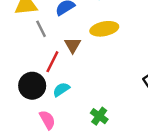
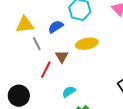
black circle: (32, 86) -> (19, 96), moved
cyan semicircle: (61, 90) -> (69, 92), moved

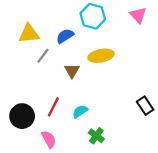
gray line: (37, 44) -> (43, 56), turned 64
red line: (46, 70) -> (53, 107), moved

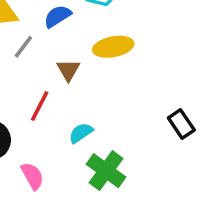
red line: (53, 107) -> (40, 106), moved
green cross: (96, 136) -> (106, 171), size x1.5

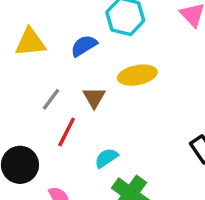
gray line: (23, 47) -> (51, 99), moved

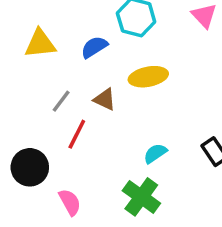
brown triangle: (94, 98) -> (105, 99), turned -35
cyan semicircle: (106, 158) -> (155, 153), moved

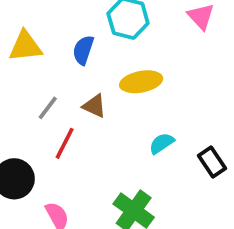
blue semicircle: (94, 47) -> (83, 50), turned -40
cyan semicircle: (155, 153) -> (162, 143), moved

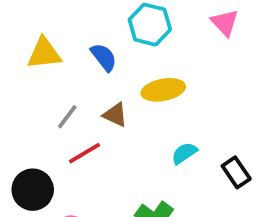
blue semicircle: (83, 50) -> (104, 57), turned 124
red line: (65, 143) -> (85, 153), turned 32

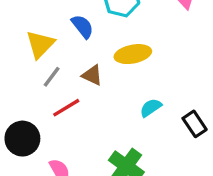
yellow triangle: (44, 53) -> (40, 44), moved, turned -40

